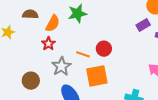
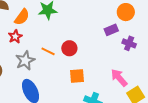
orange square: (97, 76) -> (77, 76), moved, size x0.7

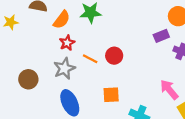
red star: (15, 36) -> (67, 43), moved
orange square: (77, 76) -> (111, 95), moved

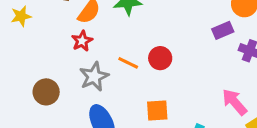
red star: (67, 43) -> (82, 41), moved

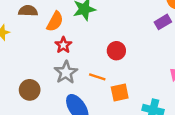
red star: (82, 41) -> (63, 45), moved
orange line: (128, 63) -> (97, 77), moved

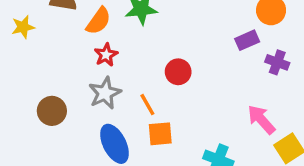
orange line: (97, 77) -> (147, 105), turned 35
orange square: (120, 92) -> (160, 134), moved

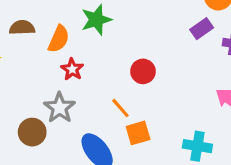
gray star: (105, 93) -> (60, 108), moved

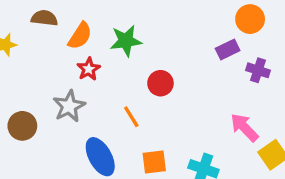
green star: (96, 20) -> (126, 41), moved
brown circle: (32, 132) -> (22, 126), moved
orange square: (138, 133) -> (154, 162), moved

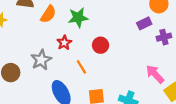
red star: (89, 69) -> (64, 43), moved
purple cross: (258, 70) -> (164, 37), turned -32

